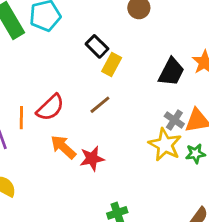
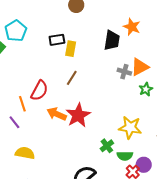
black rectangle: (97, 46) -> (57, 40), turned -35
yellow star: (165, 145) -> (130, 128), moved
red star: (92, 158) -> (78, 115), size x1.4

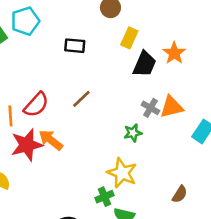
yellow rectangle: (71, 49) -> (129, 38), moved
green star: (146, 89) -> (133, 133), moved
red star: (78, 115) -> (27, 145), moved
yellow star: (130, 128) -> (122, 173), moved

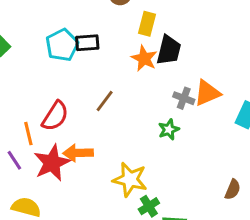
cyan pentagon: (25, 21) -> (62, 45), moved
orange star: (174, 53) -> (144, 58), moved
orange arrow: (51, 140) -> (78, 153), turned -30
yellow star: (122, 173) -> (130, 180), moved

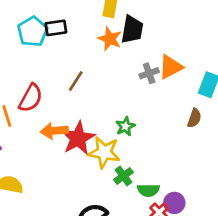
gray cross: (184, 98) -> (149, 73), turned -36
green star: (169, 129) -> (125, 126), moved
red star: (52, 163) -> (78, 138), moved
brown semicircle: (233, 189) -> (194, 118), moved

